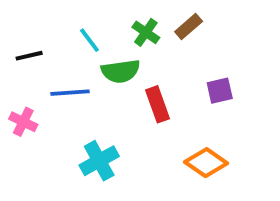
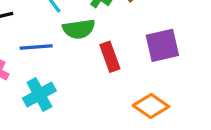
purple square: (220, 91) -> (162, 45), size x1.5
cyan cross: (99, 161) -> (39, 95), moved

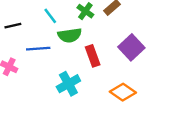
purple square: (162, 45) -> (131, 47), turned -30
cyan cross: (39, 95) -> (68, 84), moved

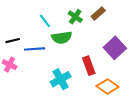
black line: (13, 26) -> (13, 41), moved
red rectangle: (93, 56) -> (89, 66), moved

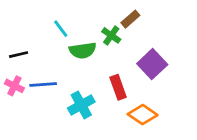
green cross: (75, 17) -> (111, 35), moved
blue line: (35, 49) -> (43, 85), moved

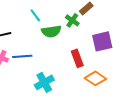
purple square: (152, 64) -> (102, 41), turned 30
cyan cross: (81, 105) -> (44, 82), moved

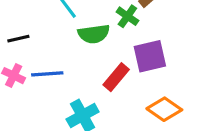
purple square: (102, 41) -> (150, 56), moved
red rectangle: (77, 58) -> (116, 77), moved, turned 60

